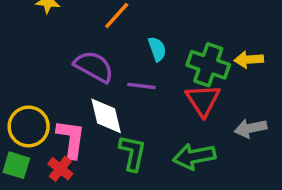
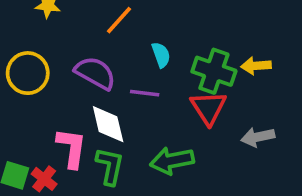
yellow circle: (29, 126) -> (28, 73), moved
green L-shape: (133, 153) -> (110, 166), moved
green arrow: (194, 156) -> (172, 161), moved
red cross: (60, 169) -> (44, 179), moved

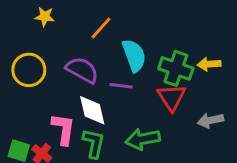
cyan semicircle: (161, 55) -> (134, 55), size x1.6

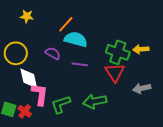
cyan semicircle: (134, 55) -> (76, 39), moved, turned -55
purple semicircle: (82, 70) -> (53, 53), size x0.7
white diamond: (92, 110) -> (29, 78), moved
green L-shape: (94, 143) -> (61, 104), turned -120

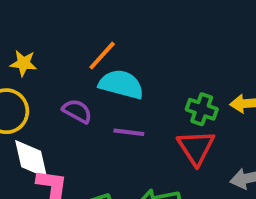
yellow star: (27, 16) -> (23, 63), moved
green cross: (118, 52) -> (202, 109), size x0.7

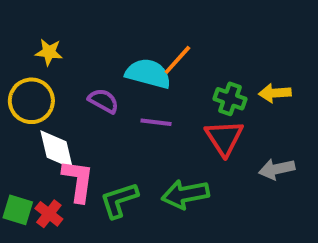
orange line: (102, 56) -> (177, 60), moved

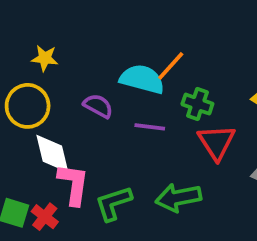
green cross: (230, 99) -> (197, 104), moved

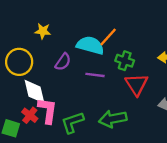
yellow star: (45, 58) -> (43, 31), moved
purple semicircle: (98, 106) -> (63, 62), turned 96
red cross: (45, 217) -> (30, 115), moved

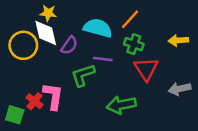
orange line: (108, 37) -> (130, 19), moved
white diamond: (35, 92) -> (46, 33), moved
green L-shape: (72, 122) -> (83, 75), moved

